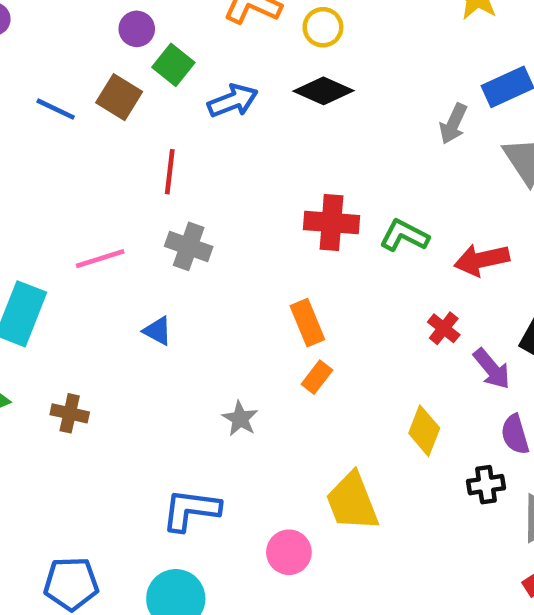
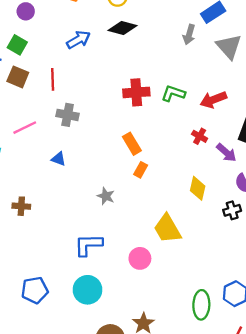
green square: (173, 65) -> (17, 45), moved
brown square: (119, 97) -> (18, 77), moved

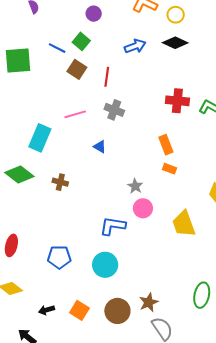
orange rectangle: (141, 170) -> (169, 169), turned 72
pink circle: (140, 258) -> (143, 208), moved

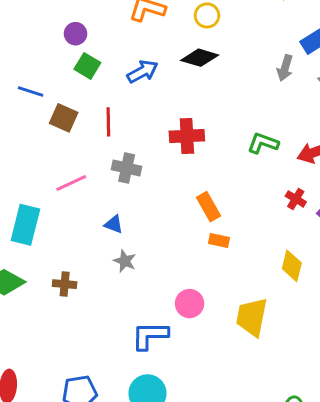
yellow circle: (176, 15) -> (207, 15), moved
green square: (81, 41) -> (87, 66), moved
red cross: (177, 101) -> (187, 136), moved
gray star: (135, 186) -> (125, 261), moved
yellow trapezoid: (184, 224) -> (252, 317), turned 40

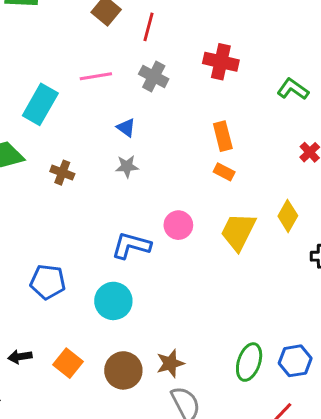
gray star: (125, 261) -> (127, 166), turned 30
yellow trapezoid: (252, 317) -> (238, 232), moved

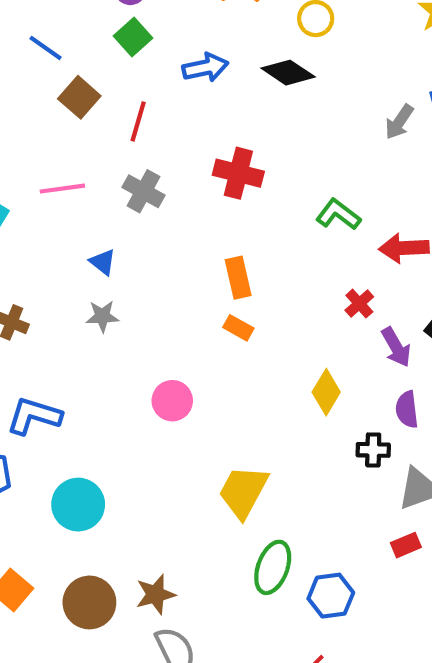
yellow trapezoid: (238, 232) -> (243, 492), moved
blue L-shape: (131, 245) -> (34, 416), moved
green ellipse: (249, 362) -> (273, 567), moved

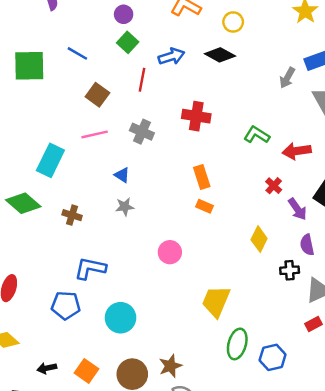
brown square: (79, 97) -> (97, 95), moved
red line: (138, 121) -> (142, 80), moved

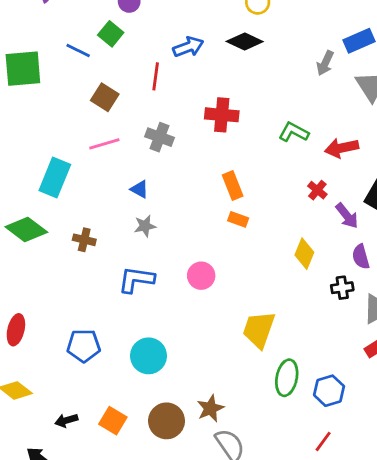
green square: (128, 42) -> (111, 34), moved
blue L-shape: (90, 268) -> (136, 280), moved

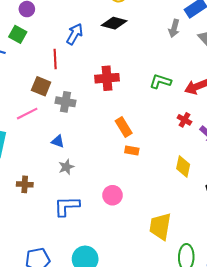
blue arrow: (188, 47) -> (75, 34), turned -30
brown square: (105, 97) -> (41, 86), moved

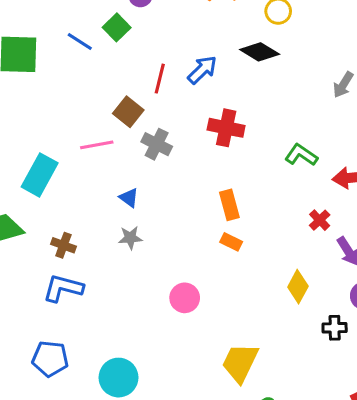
blue arrow: (75, 34) -> (202, 70), moved
blue L-shape: (67, 206) -> (63, 288), moved

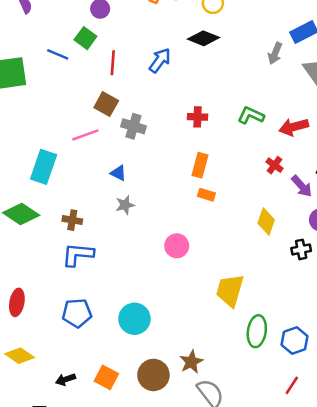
red line: (160, 79) -> (113, 63), moved
red cross: (226, 128) -> (198, 117), moved, size x0.7
orange rectangle: (229, 205) -> (200, 165), turned 40

